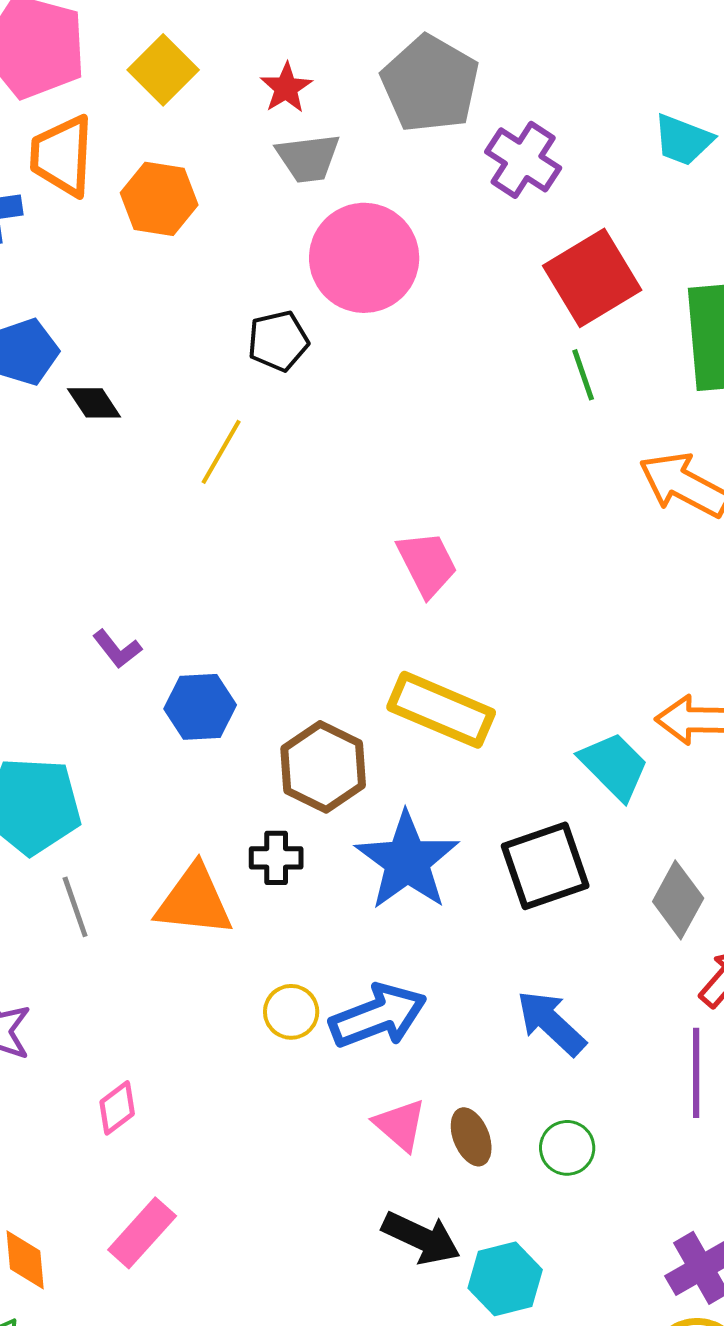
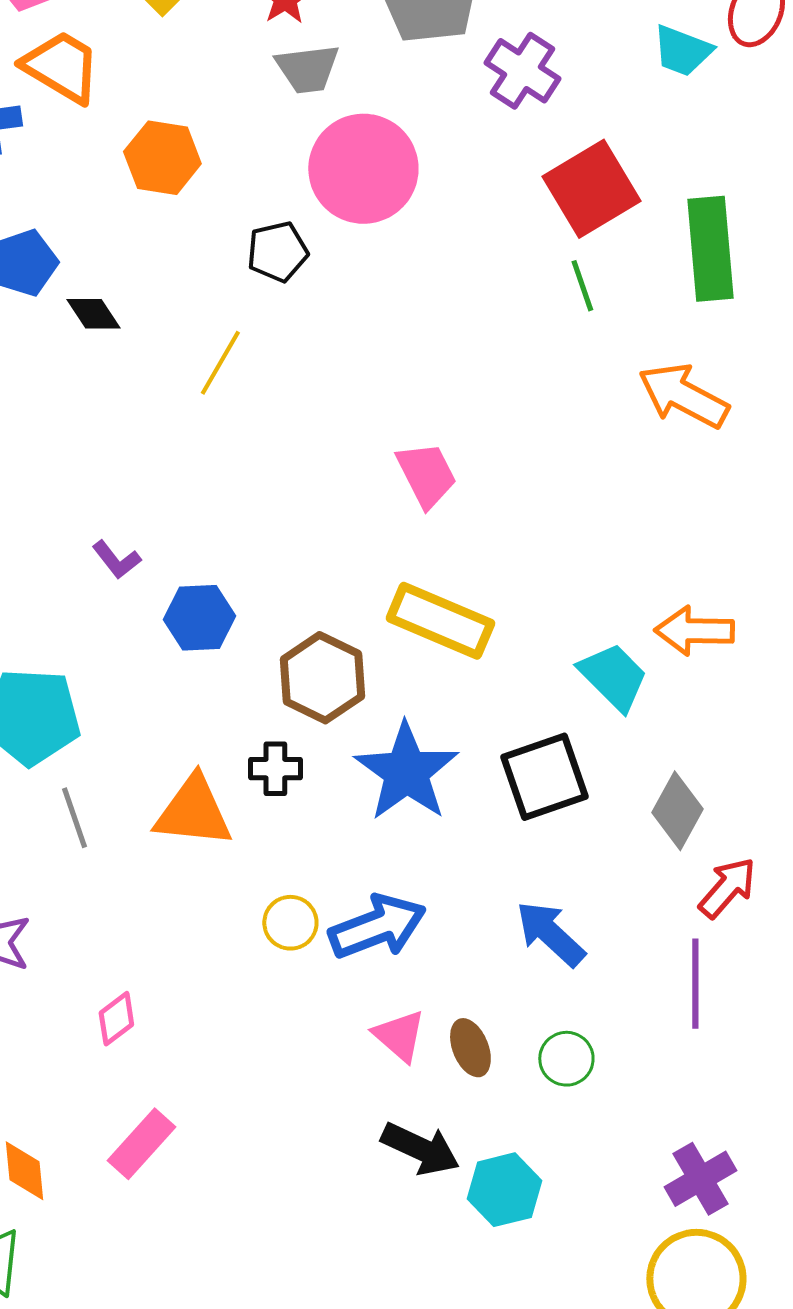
orange trapezoid: (62, 156) -> (61, 67), turned 118
orange hexagon: (159, 199) -> (162, 158), moved

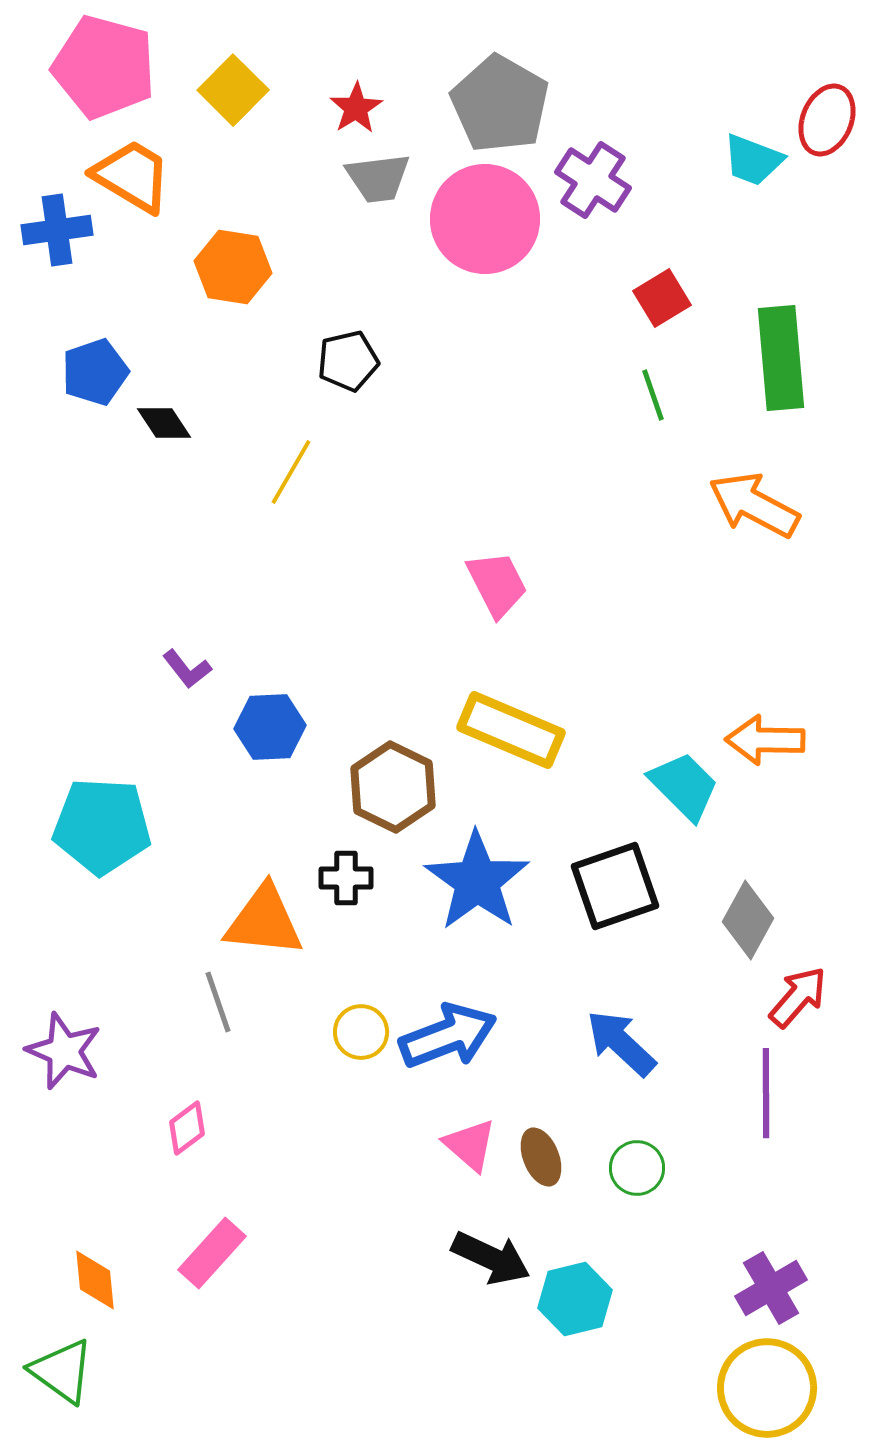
pink circle: (363, 169) -> (485, 219), moved
red square: (591, 189) -> (662, 298), size x0.6
gray line: (74, 818) -> (218, 1002), moved

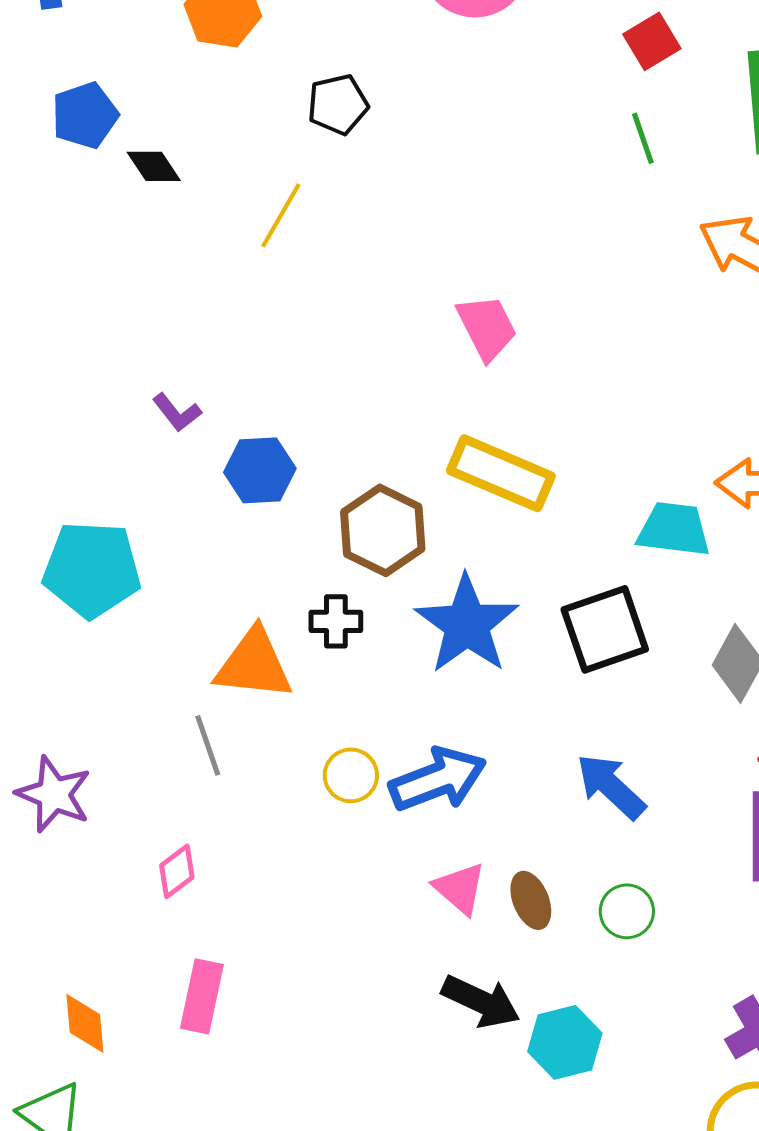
cyan trapezoid: (684, 786) -> (674, 529), turned -38
pink rectangle: (212, 1253) -> (202, 996), turned -30

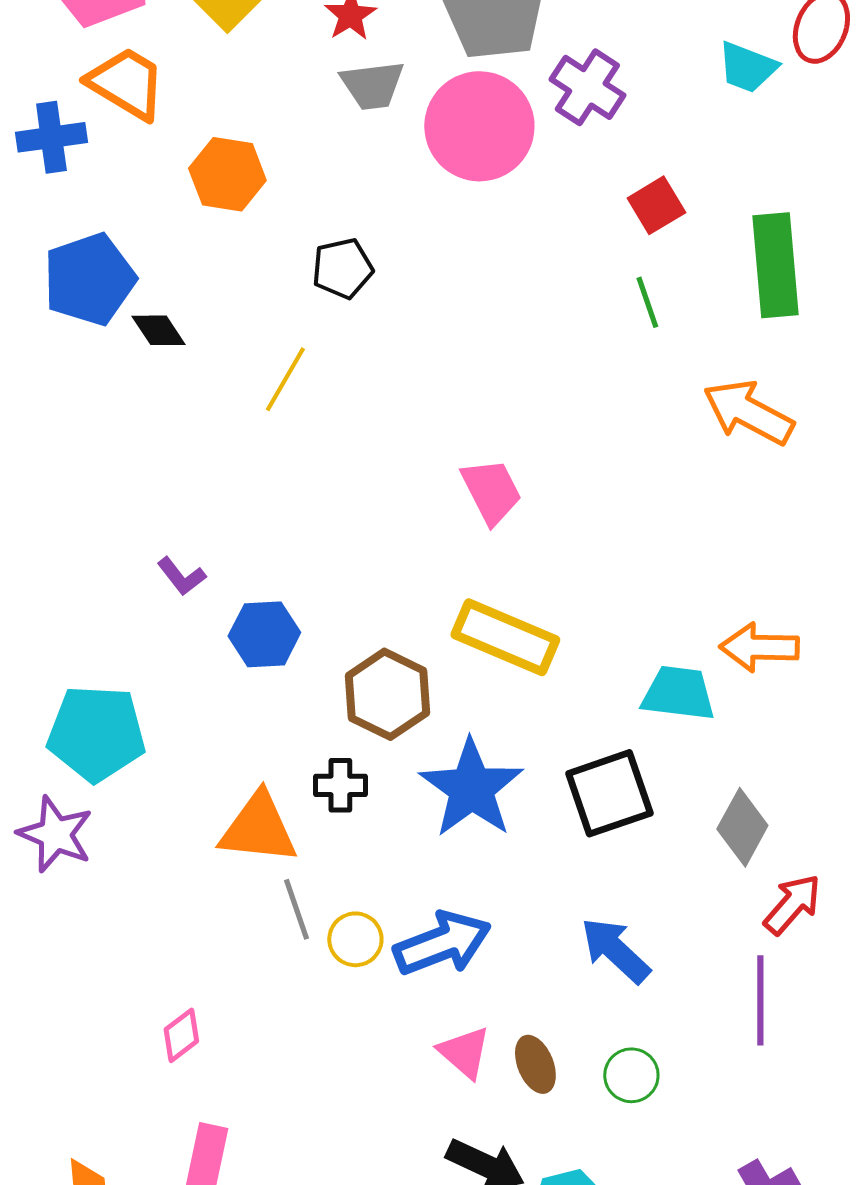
blue pentagon: (85, 115) -> (89, 279), size x1.4
gray line: (208, 745) -> (296, 909), moved
purple star: (54, 794) -> (55, 834), moved

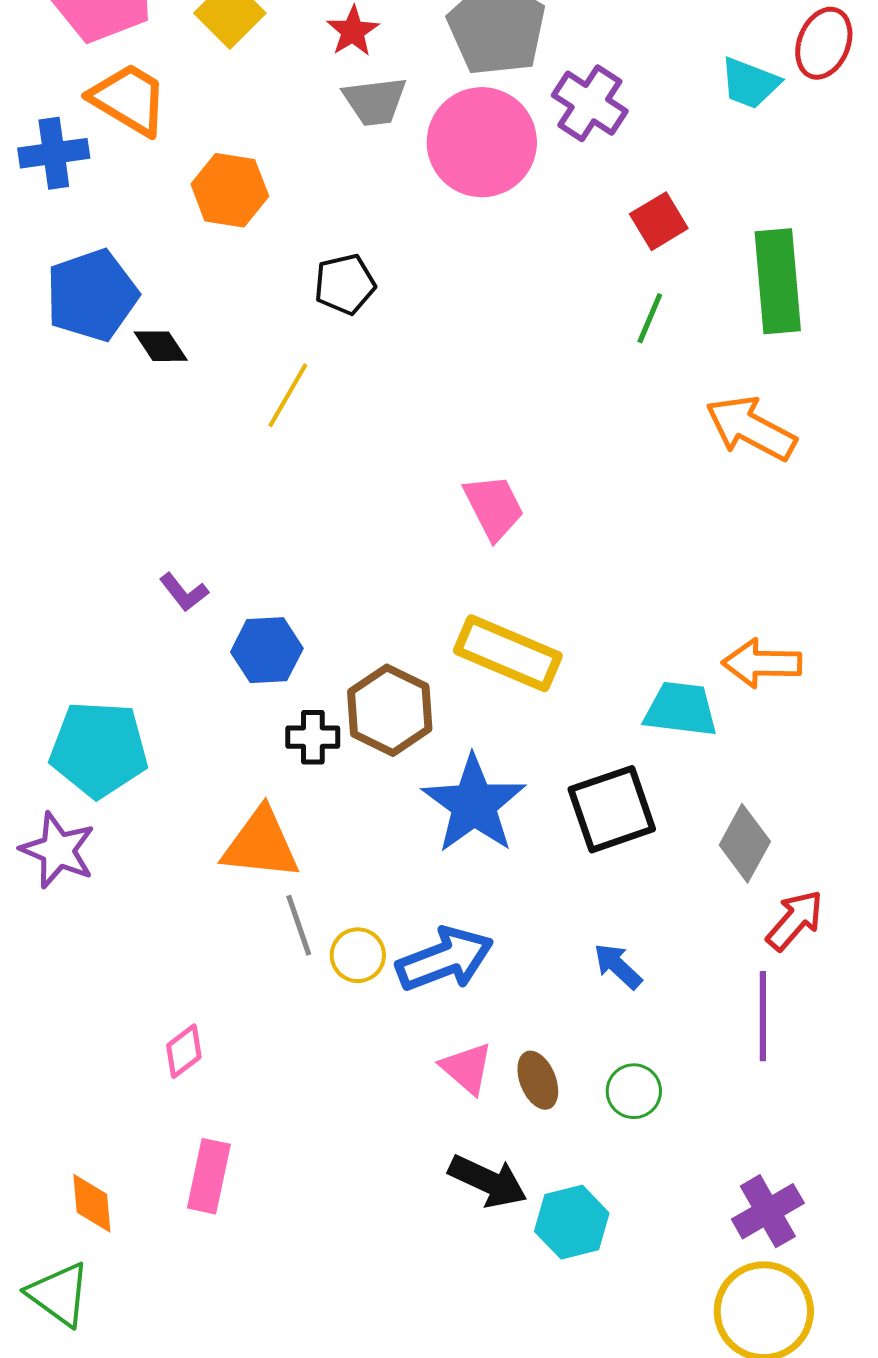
green line: (647, 302) -> (650, 318), turned 42
black cross: (340, 785) -> (313, 737), moved
blue arrow: (615, 950) -> (618, 966), size x0.7

